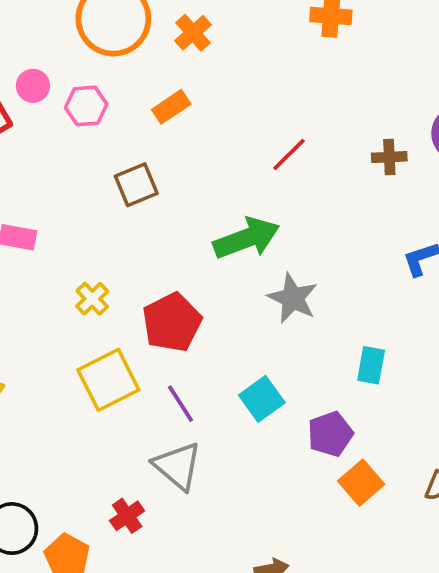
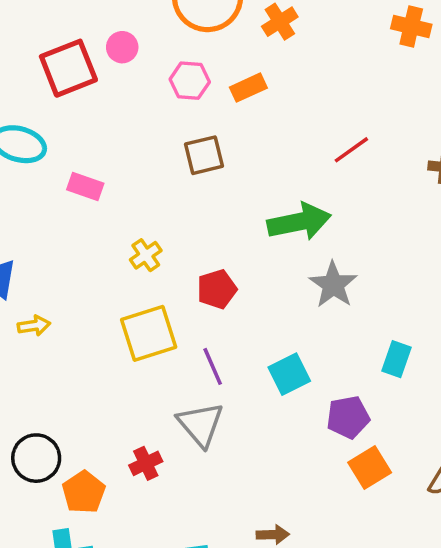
pink hexagon: (86, 106) -> (190, 81), moved
red pentagon: (172, 322) -> (217, 289), size x0.7

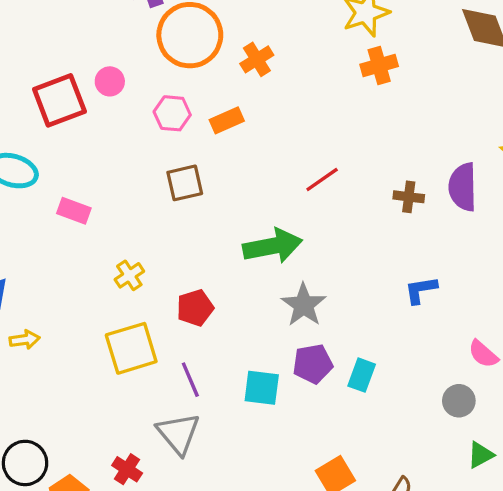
orange cross: (411, 27) -> (379, 65), turned -30
cyan square: (289, 374) -> (262, 388), turned 33
purple pentagon: (348, 417) -> (313, 364), moved
red cross: (146, 463) -> (127, 469), turned -32

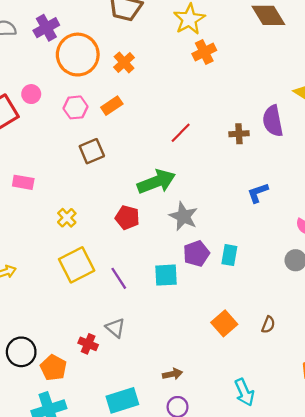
red pentagon: (195, 308) -> (127, 218), moved, turned -30
gray triangle: (178, 433) -> (115, 328), moved, size x0.7

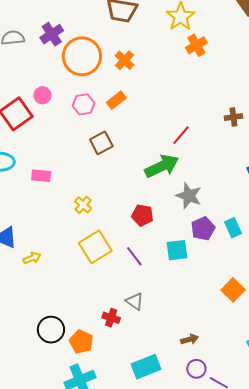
red line: (181, 133) -> (181, 135), moved
red pentagon: (127, 218) -> (142, 215), moved
cyan rectangle: (229, 255) -> (233, 228), turned -30

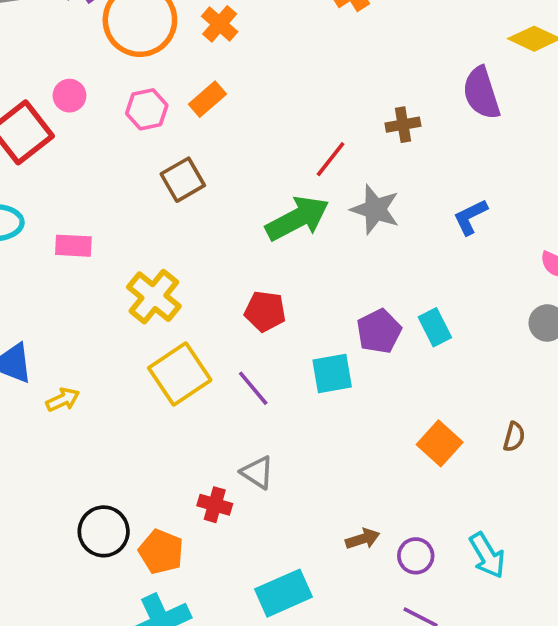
brown cross: (233, 117) -> (403, 125), moved
gray star: (189, 196) -> (375, 209), moved
yellow cross: (83, 205) -> (154, 297), size x1.6
purple circle: (196, 369) -> (416, 556), moved

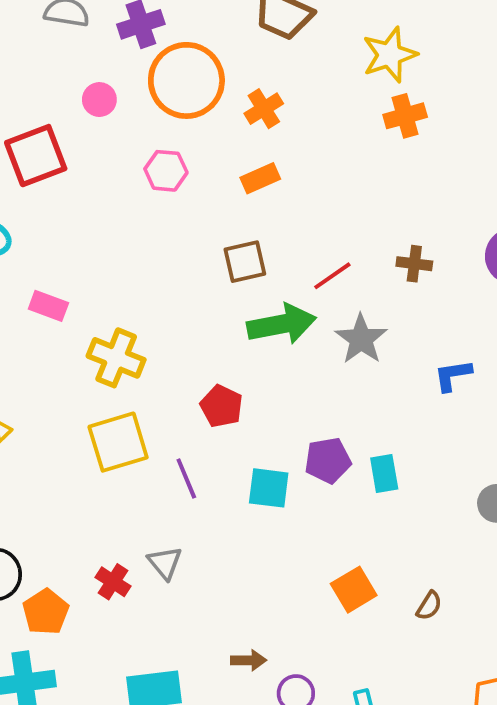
pink circle: (69, 96) -> (99, 100), moved
orange rectangle: (207, 99) -> (260, 178), moved
brown square: (183, 180) -> (245, 262), moved
pink rectangle: (73, 246) -> (48, 306), moved
yellow cross: (154, 297) -> (116, 358), turned -34

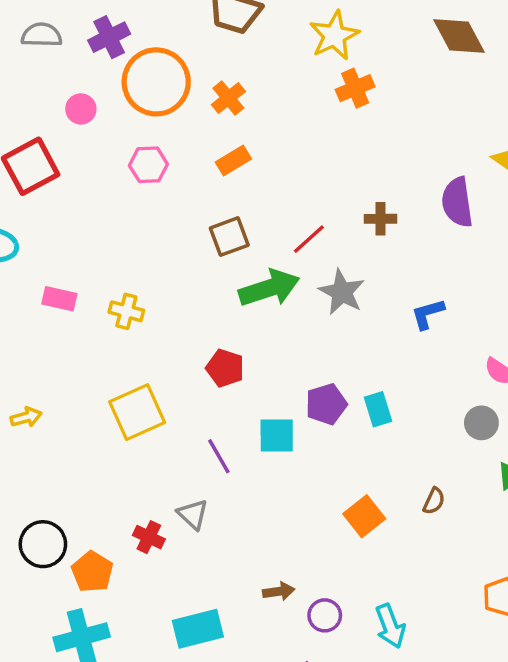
yellow cross: (116, 358) -> (126, 311), moved, size x0.7
purple line: (186, 479) -> (219, 456), moved
brown semicircle: (429, 606) -> (434, 501), moved

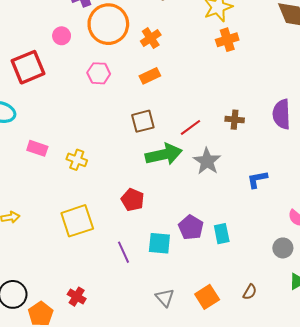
purple pentagon: (326, 404) -> (191, 227), turned -30
gray triangle: (193, 514) -> (165, 298), moved

